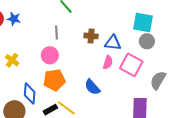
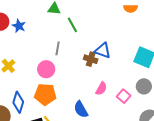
gray circle: (147, 41) -> (144, 86), moved
blue triangle: (113, 43) -> (103, 51), moved
pink square: (131, 65) -> (124, 96), size x0.6

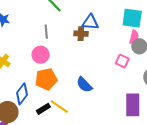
pink semicircle: (101, 89) -> (134, 37), moved
blue diamond: (18, 102) -> (22, 94), turned 35

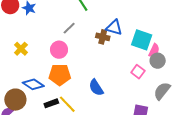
cyan square: (132, 18) -> (142, 40), moved
gray line: (46, 32) -> (69, 28), turned 40
blue diamond: (22, 94) -> (33, 84), turned 75

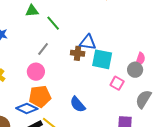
cyan square: (142, 40) -> (102, 59), moved
pink semicircle: (154, 50) -> (140, 59), moved
blue diamond: (33, 84) -> (27, 108), moved

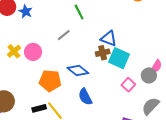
brown cross: (78, 53) -> (103, 53), moved, turned -32
pink circle: (36, 72) -> (33, 52), moved
blue diamond: (27, 108) -> (78, 70), moved

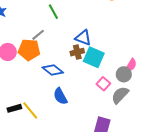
orange pentagon: (50, 81) -> (29, 50), moved
gray semicircle: (151, 106) -> (120, 95), moved

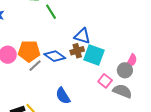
gray line: (38, 35) -> (35, 66), moved
blue diamond: (53, 70) -> (55, 56), moved
gray semicircle: (120, 95) -> (122, 91), turned 72

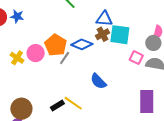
orange pentagon: (29, 51) -> (56, 45), turned -30

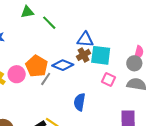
pink square: (136, 58) -> (108, 79), moved
blue semicircle: (98, 81) -> (80, 102), turned 54

